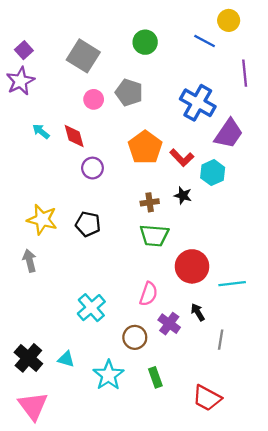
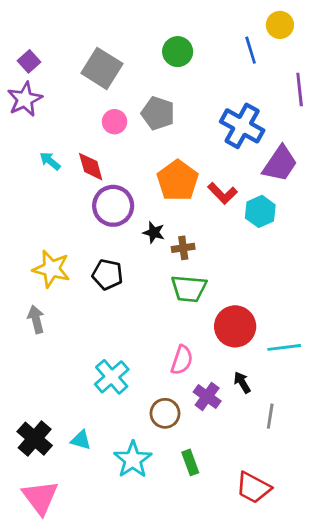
blue line: (205, 41) -> (251, 50), turned 45
purple circle: (92, 168) -> (113, 206), size x1.5
black star: (183, 195) -> (154, 232), moved

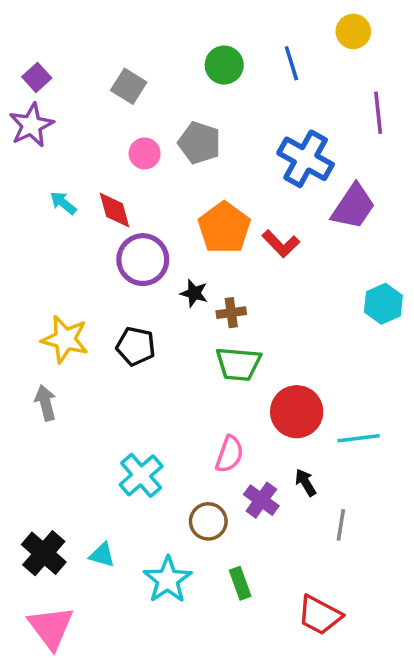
blue line: (251, 50) -> (291, 63), moved
gray square: (102, 68) -> (129, 86), size x0.7
cyan hexagon: (260, 211) -> (383, 304), moved

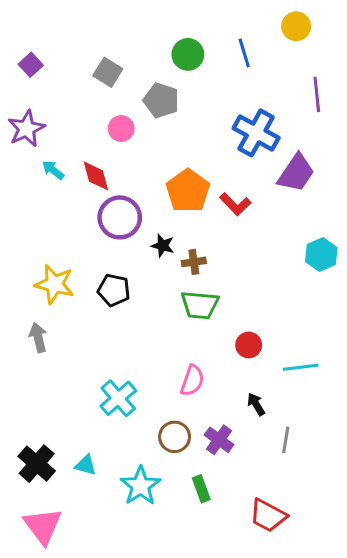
purple star: (31, 125) -> (26, 129), moved
gray pentagon: (199, 143) -> (161, 100), moved
red circle: (297, 412) -> (249, 345), size x0.6
purple cross: (261, 500) -> (219, 440), moved

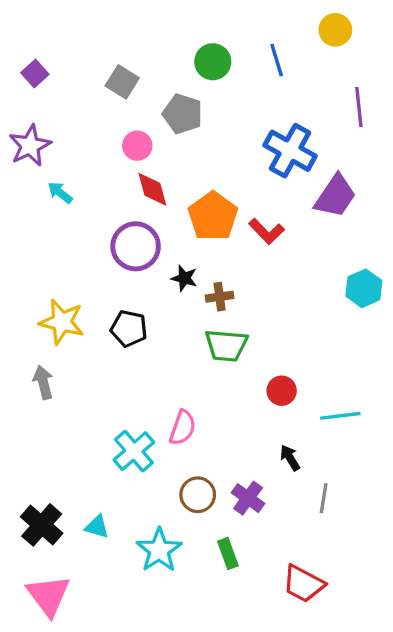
red diamond: (96, 176) -> (152, 189), moved
pink semicircle: (192, 381) -> (183, 428), moved

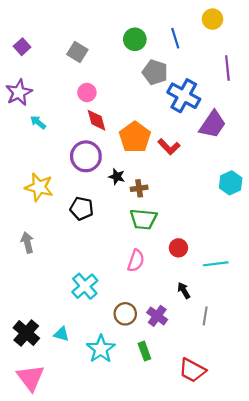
gray pentagon: (183, 114) -> (155, 72), moved
yellow star: (62, 322) -> (39, 187), moved
pink semicircle: (183, 428) -> (136, 261), moved

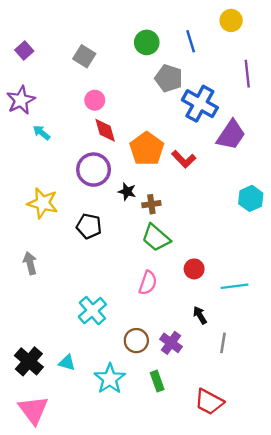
green trapezoid: (143, 219) -> (156, 238), turned 36

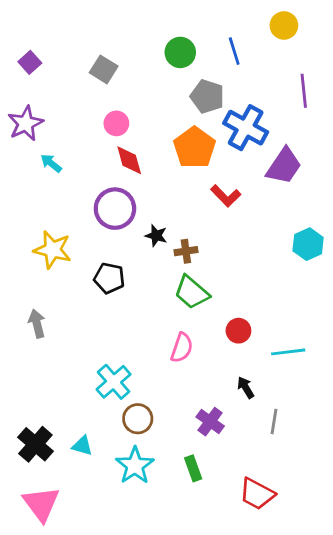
orange pentagon: (147, 149) -> (194, 148), moved
brown circle: (136, 341) -> (138, 419), moved

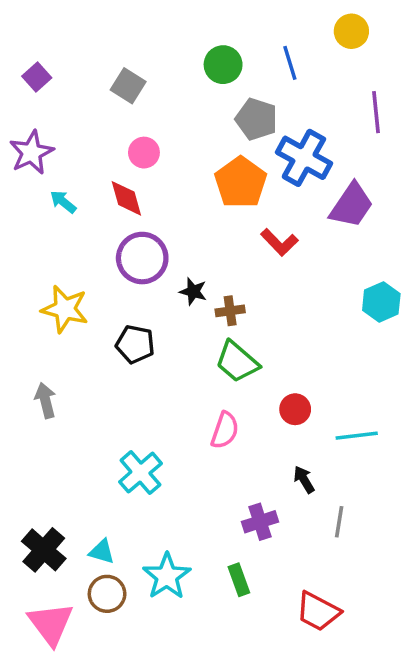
red diamond: (129, 160) -> (126, 198), moved
brown circle: (138, 419) -> (107, 594), moved
purple cross: (210, 422) -> (260, 522), turned 36

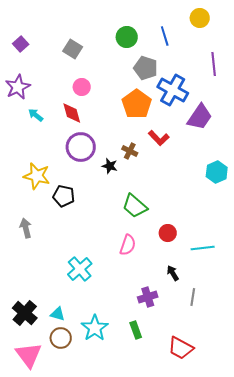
brown cross: (230, 311) -> (130, 151), moved, turned 35
black pentagon: (135, 344) -> (64, 196), moved

